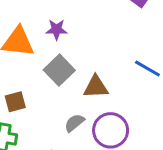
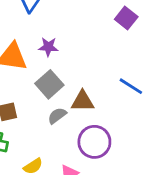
gray semicircle: (74, 123) -> (57, 116), moved

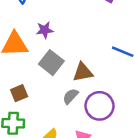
gray semicircle: (57, 116) -> (71, 96), moved

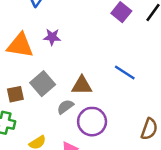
gray square: (51, 63) -> (43, 84), moved

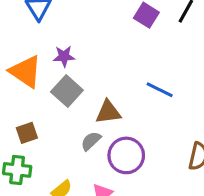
orange triangle: (20, 45) -> (26, 72), turned 32
gray square: (43, 84) -> (67, 91), moved

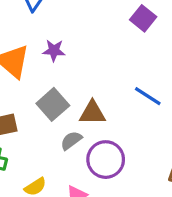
gray square: (67, 91) -> (53, 104), moved

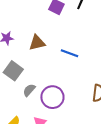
brown triangle: (92, 113) -> (37, 43), moved

